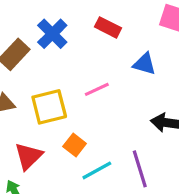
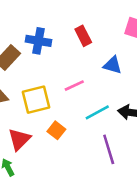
red rectangle: (108, 27) -> (83, 36), turned 36
blue cross: (52, 34) -> (38, 41), turned -35
cyan line: (97, 170) -> (97, 112), moved

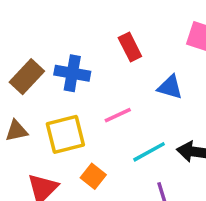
blue cross: (38, 41) -> (72, 73), moved

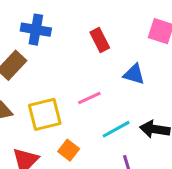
blue cross: (72, 73) -> (36, 30), moved

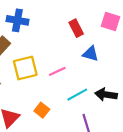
red rectangle: (100, 40) -> (76, 28), moved
yellow square: (45, 114) -> (25, 68), moved

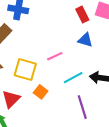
red rectangle: (76, 28) -> (82, 14), moved
yellow square: (25, 68) -> (25, 69), moved, turned 30

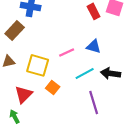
blue triangle: (85, 40) -> (94, 46), moved

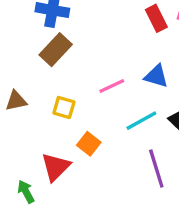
brown rectangle: (15, 30) -> (56, 50), moved
yellow square: (38, 65) -> (64, 107), size x0.6
red triangle: (24, 94) -> (56, 167), moved

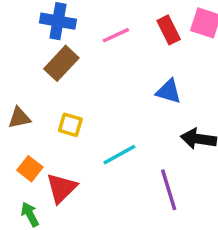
pink line: (112, 86) -> (116, 35), moved
cyan line: (141, 121) -> (119, 155), moved
orange square: (89, 144) -> (30, 169), moved

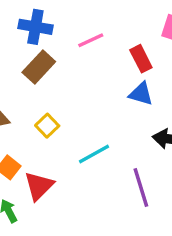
red rectangle: (169, 30) -> (141, 59), moved
yellow square: (70, 125) -> (47, 126), turned 30

